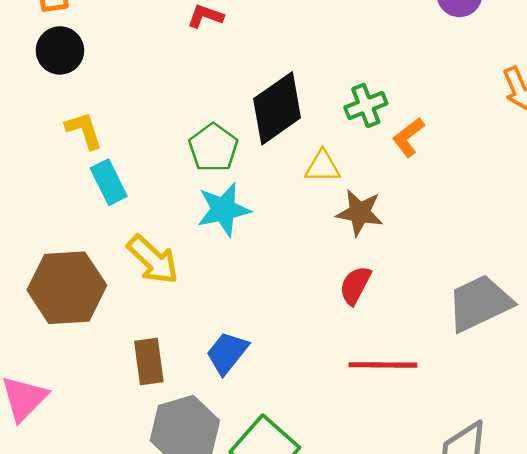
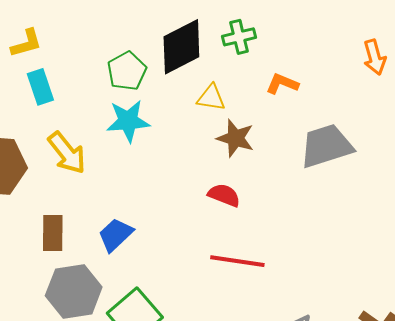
green cross: (366, 105) -> (239, 37), moved
yellow L-shape: (84, 130) -> (26, 43), turned 84
orange L-shape: (408, 137) -> (282, 84), turned 52
red semicircle: (355, 285) -> (224, 195), turned 76
gray trapezoid: (480, 303) -> (326, 146), moved

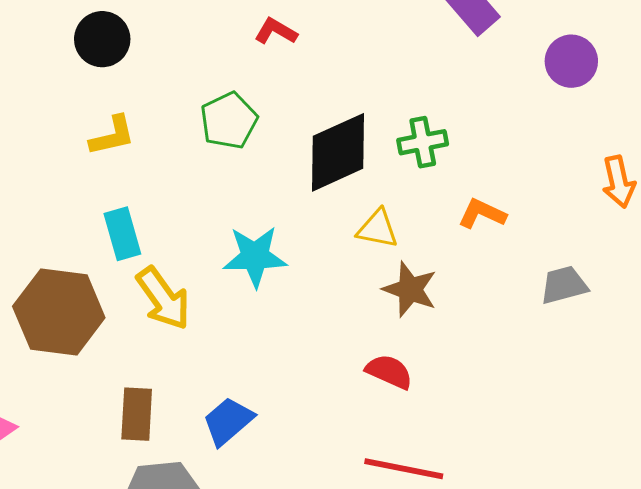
green pentagon: (127, 71) -> (229, 121), moved
cyan rectangle: (40, 87) -> (122, 234), moved
gray trapezoid: (326, 146) -> (564, 285), moved, size x0.6

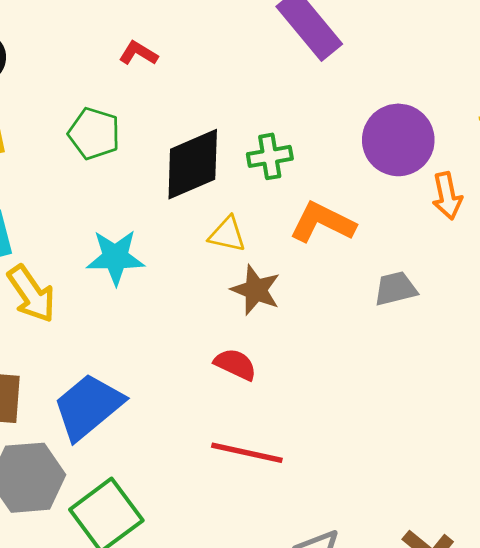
purple circle: (571, 61) -> (398, 140), moved, size x1.5
green pentagon: (229, 121) -> (94, 134), turned -30
orange L-shape: (482, 214) -> (323, 222), size x1.5
blue trapezoid: (228, 421) -> (88, 407), size x1.5

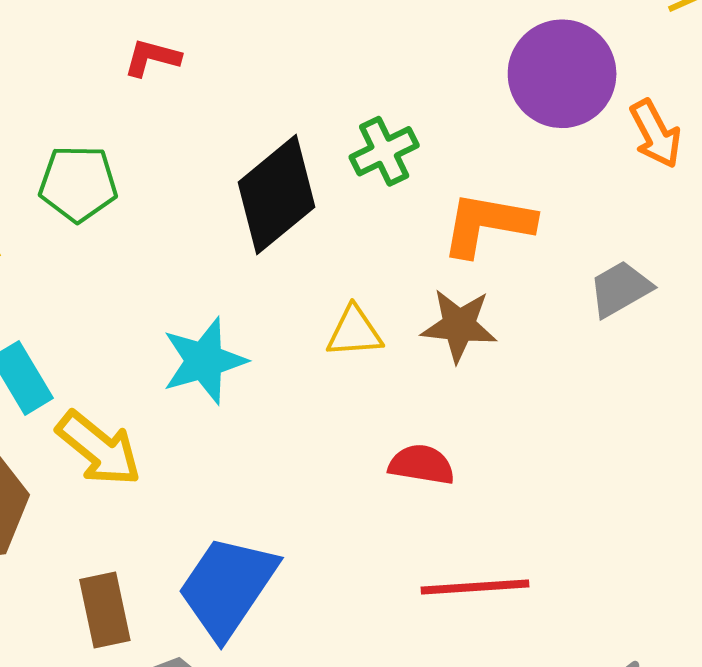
green pentagon: (94, 134) -> (78, 184), moved
yellow triangle: (227, 234) -> (354, 332), moved
brown star: (256, 290) -> (459, 325), moved

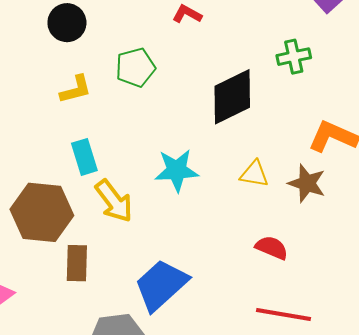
green cross: (384, 151) -> (294, 57), moved
green pentagon: (78, 184) -> (135, 68), turned -30
brown rectangle: (105, 610) -> (77, 263), moved

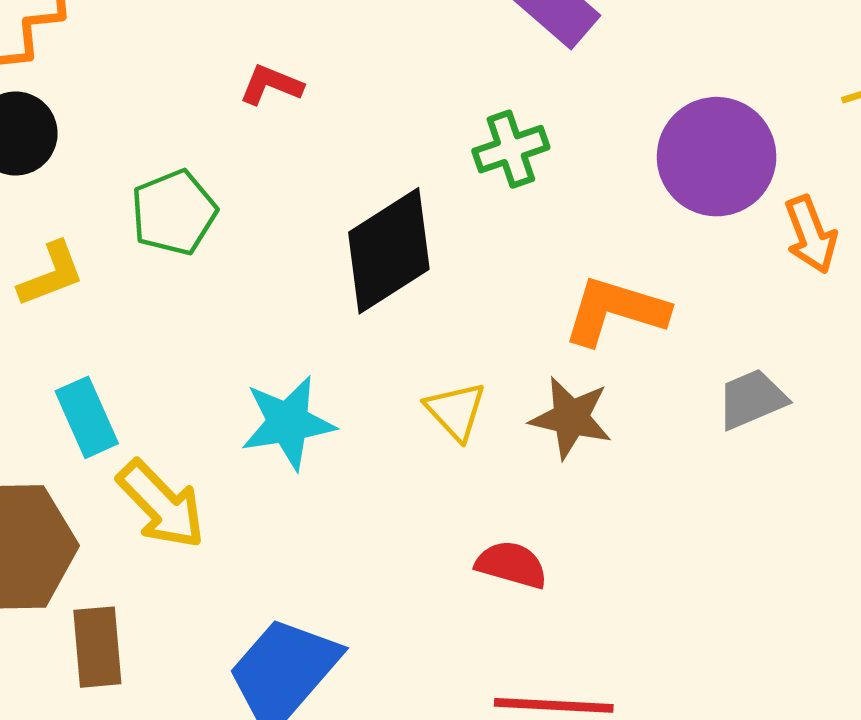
yellow triangle: (254, 174) -> (456, 411), turned 44

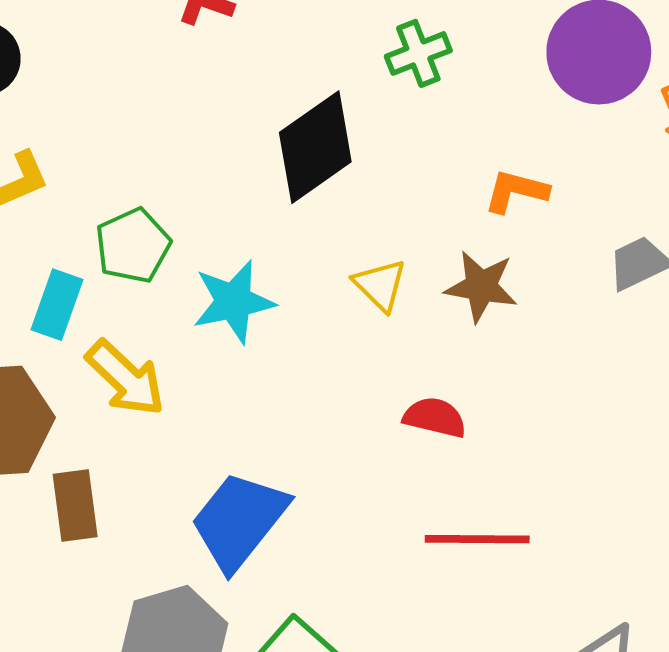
green pentagon: (174, 213) -> (133, 246), moved
orange L-shape: (615, 311) -> (516, 191), size x0.7
cyan rectangle: (87, 417) -> (57, 305), turned 46

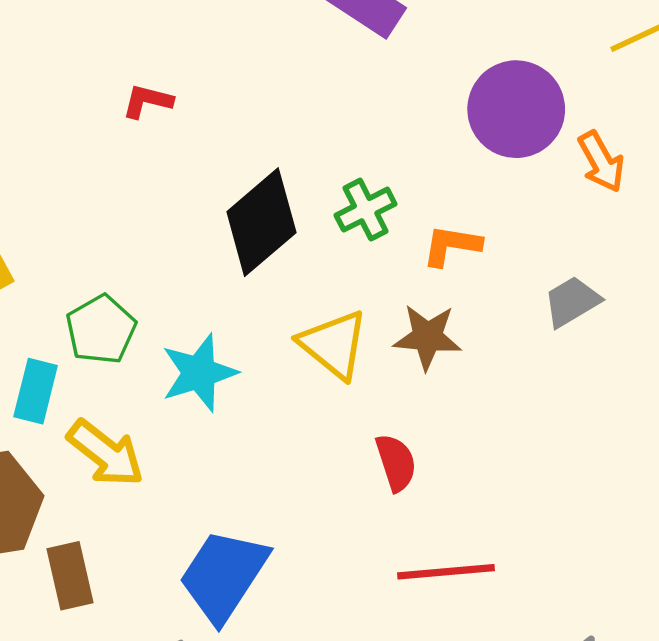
green cross: (418, 53) -> (366, 210), moved
yellow triangle: (380, 285) -> (334, 344), size x1.4
red semicircle: (435, 417) -> (396, 463), turned 64

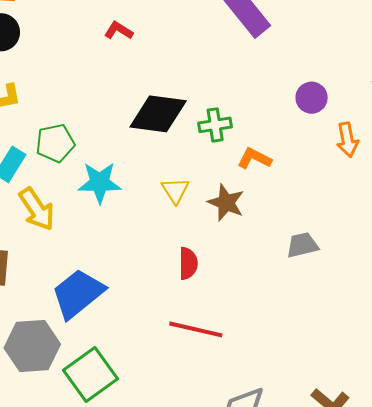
purple circle: (516, 109) -> (312, 98), size x0.6
black diamond: (261, 222) -> (158, 114), turned 30
gray trapezoid: (572, 302) -> (302, 245), moved
yellow triangle: (334, 344) -> (175, 190), size x0.7

